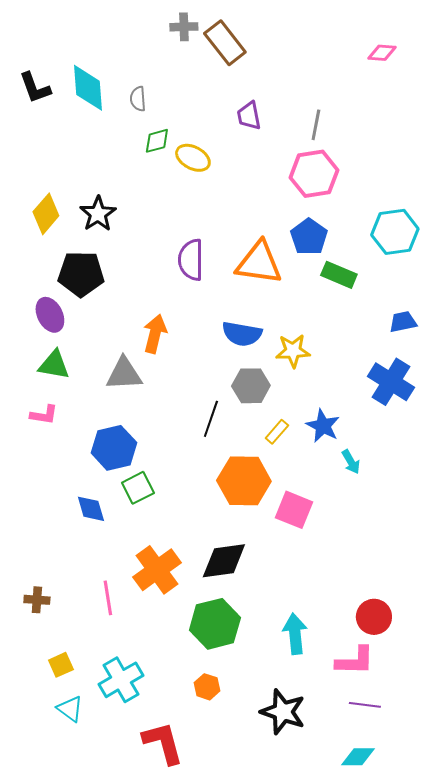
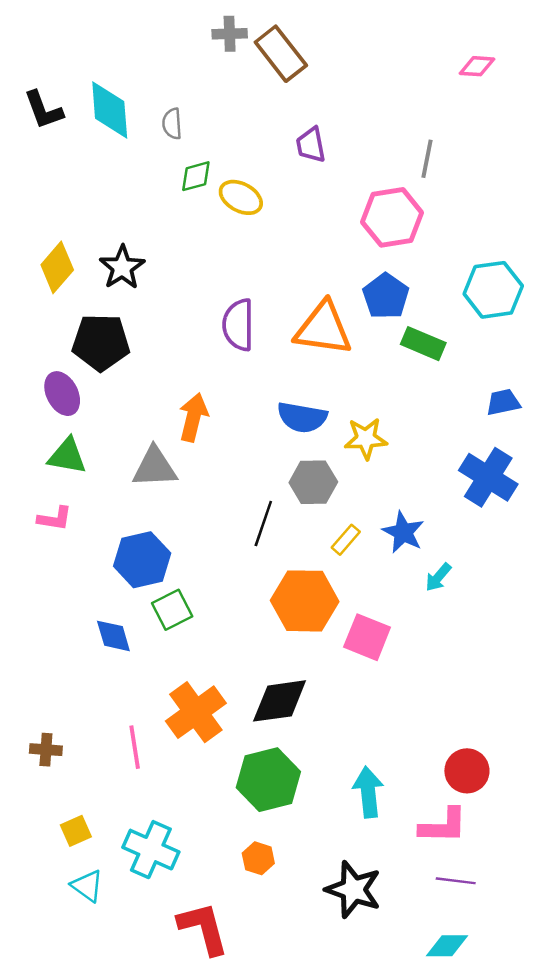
gray line: (316, 125) -> (427, 159), moved
cyan arrow: (351, 462) -> (438, 577), turned 70
cyan cross: (121, 680) -> (151, 850), turned -36

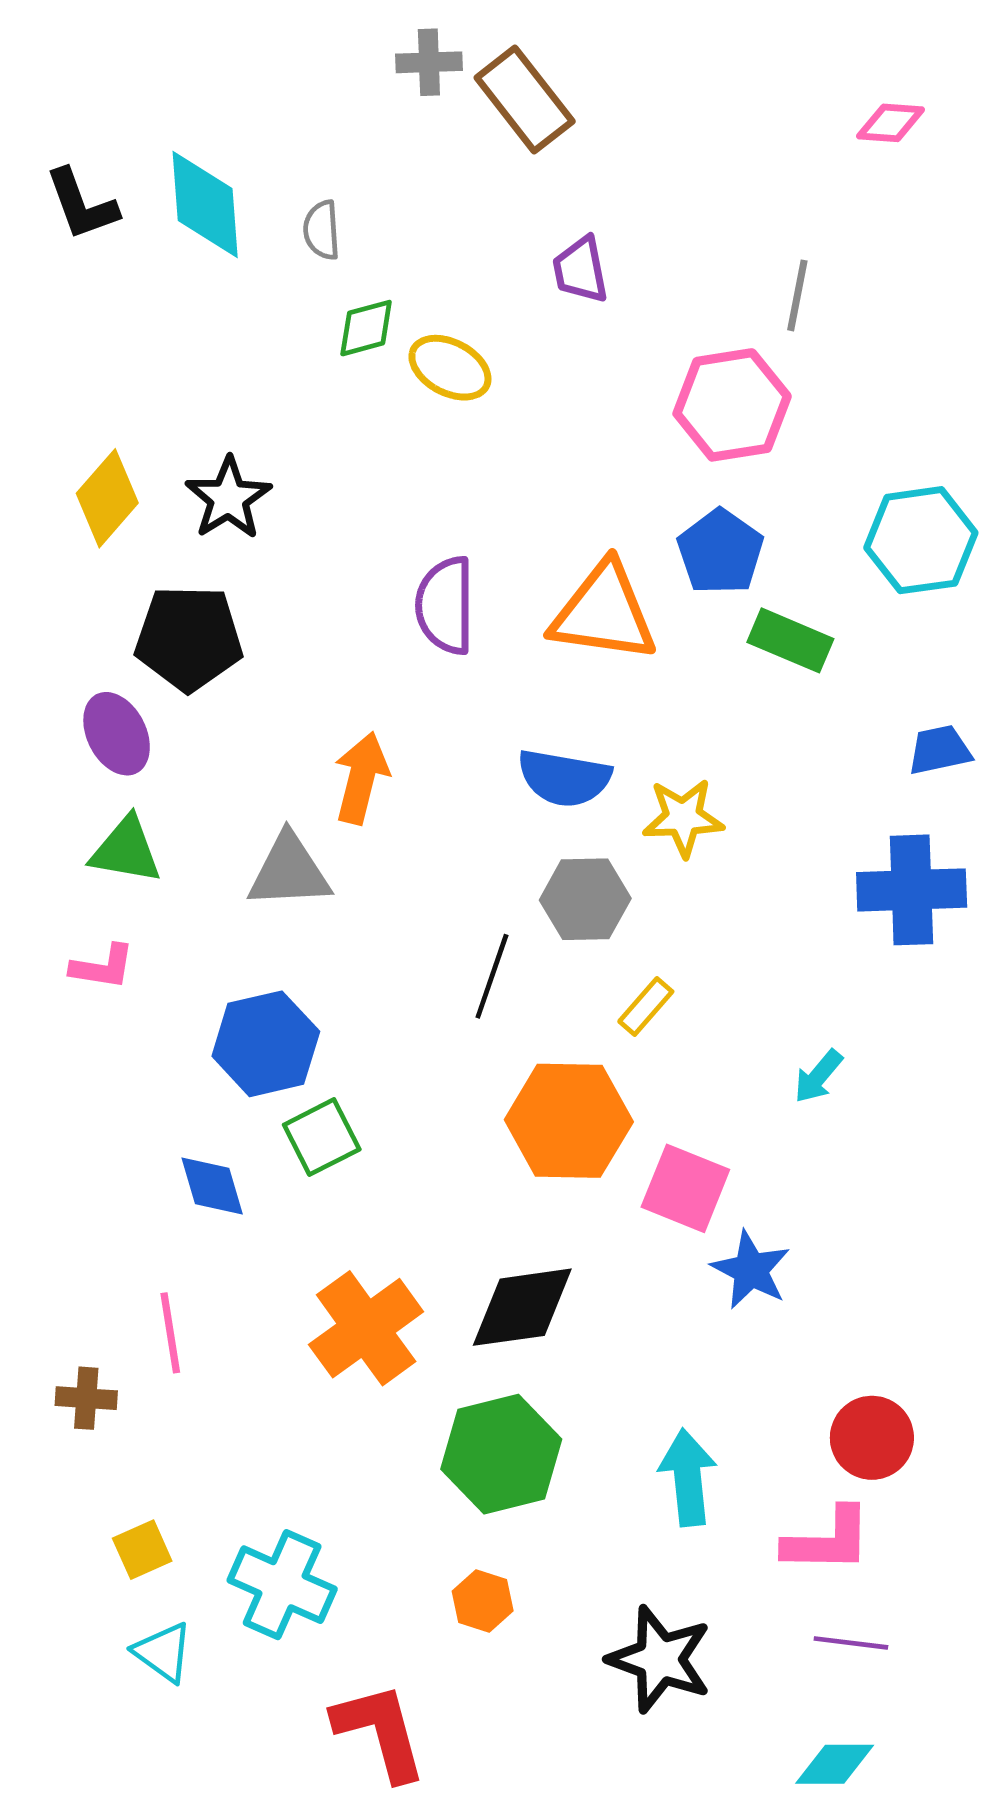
blue cross: (488, 477) -> (912, 890), turned -34
blue star: (403, 532) -> (751, 1270), moved
pink line: (135, 747) -> (170, 1333), moved

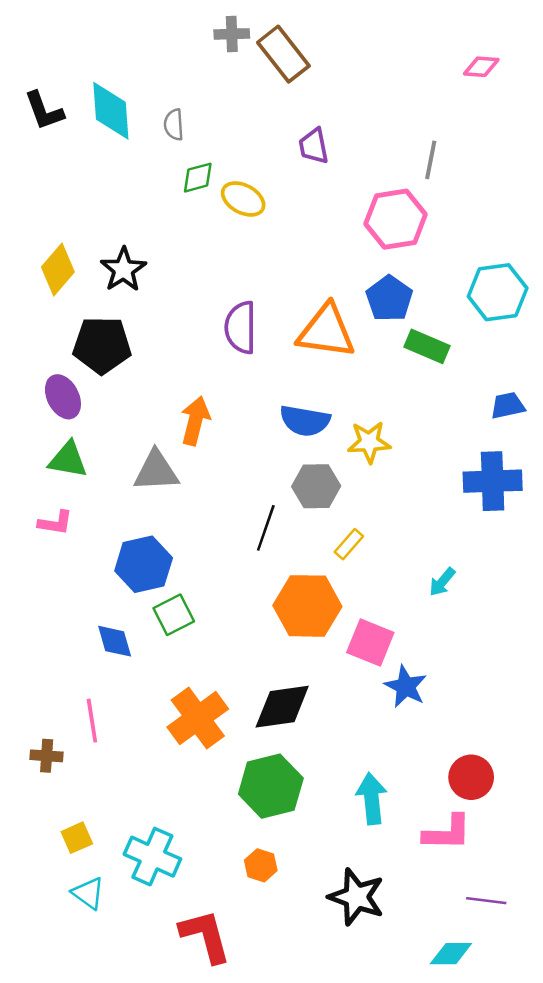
purple line: (851, 1643) -> (486, 901), moved

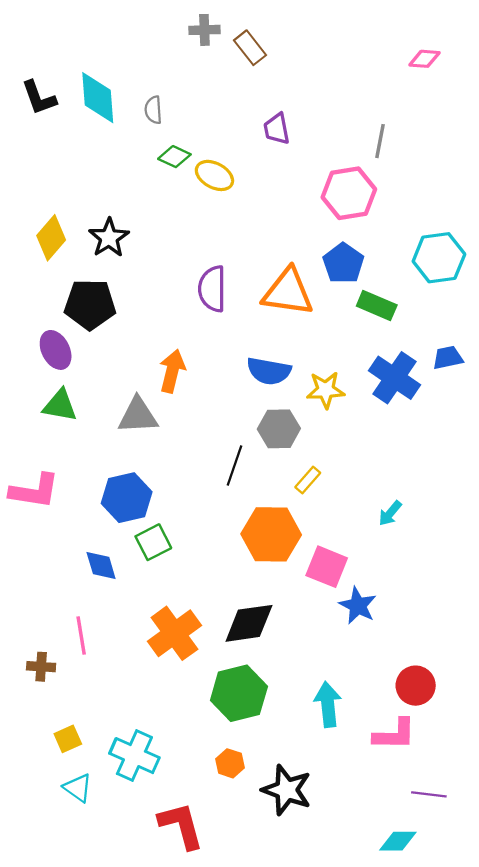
brown rectangle: (283, 54) -> (250, 48), size x0.7
green diamond: (198, 178) -> (174, 157), turned 40
blue cross: (493, 481) -> (394, 378), moved, turned 36
pink L-shape: (55, 523) -> (34, 491), moved, size x1.6
black star: (356, 897) -> (287, 790), moved

